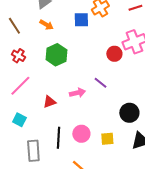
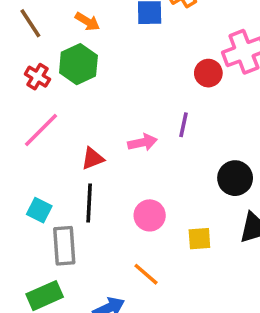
green hexagon: (56, 55) -> (78, 64), moved
purple line: (100, 83) -> (183, 125), turned 64
cyan square: (19, 120) -> (39, 210), moved
black line: (58, 138) -> (89, 203), moved
yellow square: (107, 139) -> (199, 239), moved

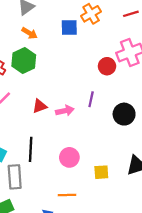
red triangle: (93, 159) -> (40, 106), moved
black circle: (235, 178) -> (124, 114), moved
orange line: (146, 274) -> (67, 195), turned -42

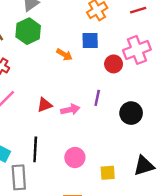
blue square: (69, 27) -> (90, 41), moved
orange arrow: (29, 33) -> (64, 55), moved
green hexagon: (24, 61) -> (28, 31), moved

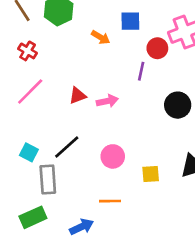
purple line: (97, 98) -> (141, 71), moved
black line: (35, 149) -> (67, 147), turned 45

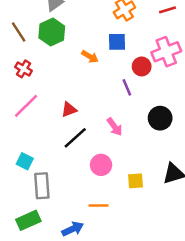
purple line: (141, 71) -> (127, 87), turned -35
pink arrow: (107, 101) -> (115, 127), moved, turned 66
black line: (67, 147) -> (75, 138), moved

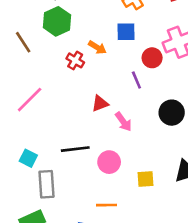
brown line: (19, 32) -> (23, 42), moved
red cross: (23, 69) -> (75, 60), moved
red triangle: (69, 110) -> (100, 103), moved
black line: (75, 138) -> (75, 149), moved, turned 35

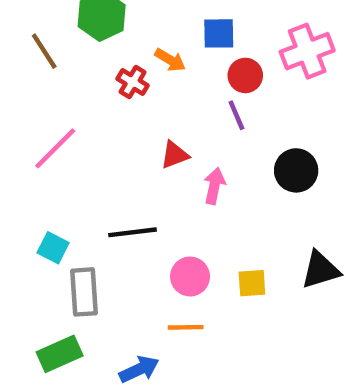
red circle: (152, 58) -> (245, 75), moved
pink arrow: (123, 122) -> (214, 186), turned -132
pink circle: (109, 162) -> (190, 276), moved

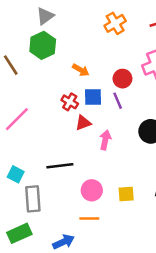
blue square: (219, 33) -> (93, 97), moved
red cross: (133, 82) -> (70, 102), moved

